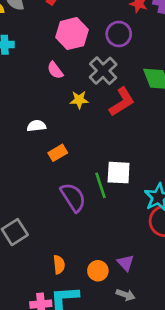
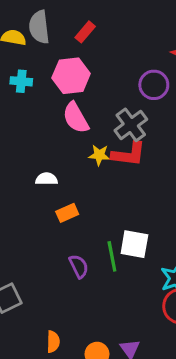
pink hexagon: (72, 34) -> (71, 76), moved
pink semicircle: (55, 70) -> (76, 118), size x1.5
red L-shape: (122, 102) -> (129, 154), moved, turned 32
purple semicircle: (73, 197) -> (79, 266), size x0.7

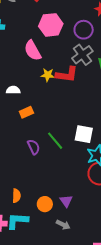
pink hexagon: (71, 76) -> (51, 25), moved
gray cross: (131, 125) -> (82, 55), moved
white square: (134, 244) -> (84, 134), moved
green line: (112, 256) -> (55, 141), turned -30

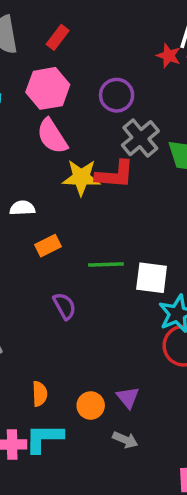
pink hexagon: (51, 25) -> (48, 88), moved
purple circle: (84, 30) -> (117, 95), moved
yellow star: (48, 75) -> (81, 177), size x1.5
green line: (55, 141) -> (106, 265), moved, turned -48

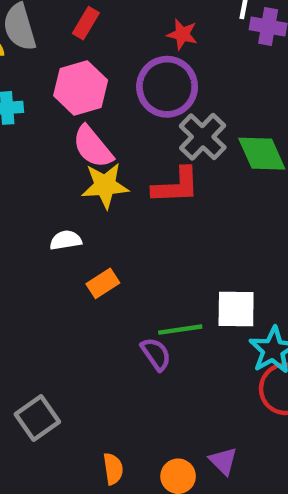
red star: (169, 56) -> (182, 34), moved
purple circle: (117, 95) -> (167, 87), size x1.4
yellow star: (81, 177) -> (105, 186), moved
green line: (106, 265) -> (180, 330), moved
purple semicircle: (64, 306) -> (156, 354), moved

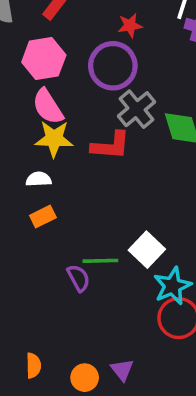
red star: (182, 34) -> (130, 25), turned -30
white semicircle: (66, 240) -> (39, 179), moved
white square: (236, 309) -> (147, 250), turned 36

